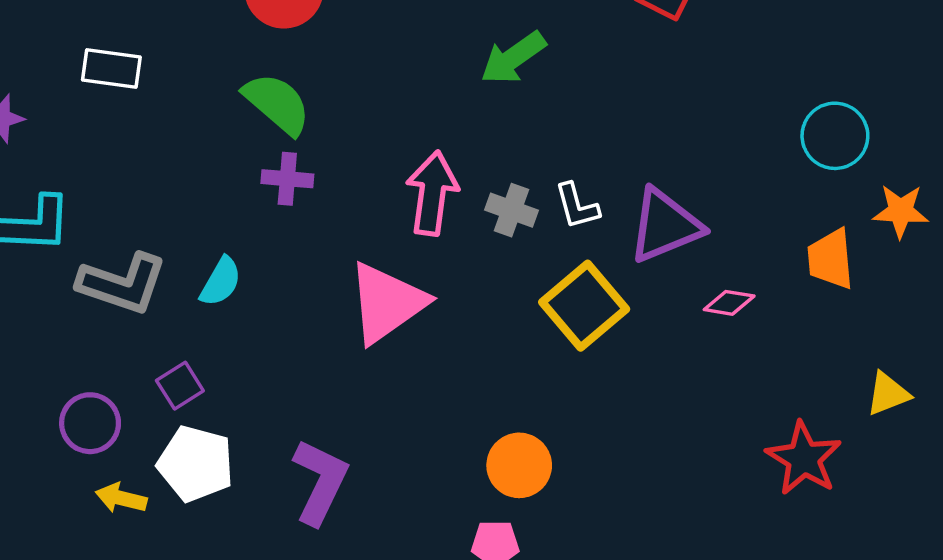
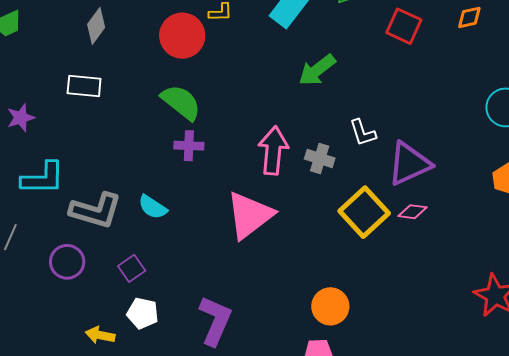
white L-shape: (577, 206) -> (363, 133), moved
cyan semicircle: (221, 282) -> (153, 207), turned 96
pink diamond: (729, 303) -> (413, 212), moved
purple circle: (90, 423) -> (67, 262), moved
white pentagon: (196, 464) -> (143, 313), size x0.7

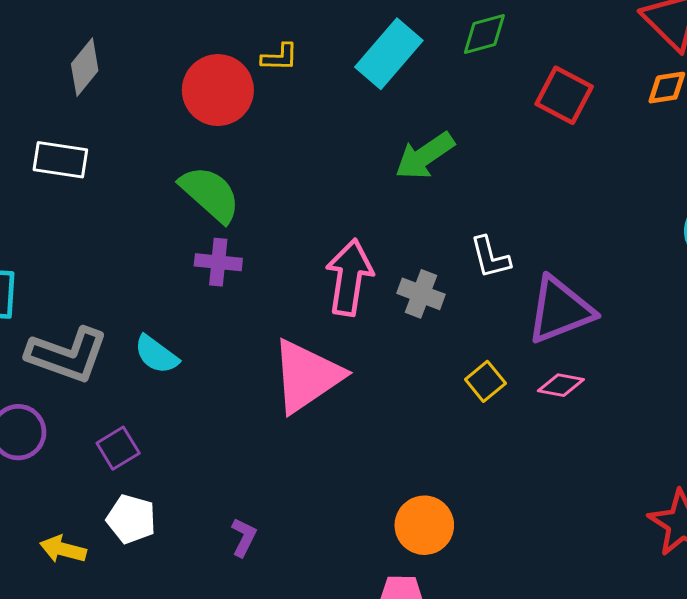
yellow square: (364, 212) -> (485, 381), size x0.5
purple L-shape: (215, 321) -> (244, 537), size x0.5

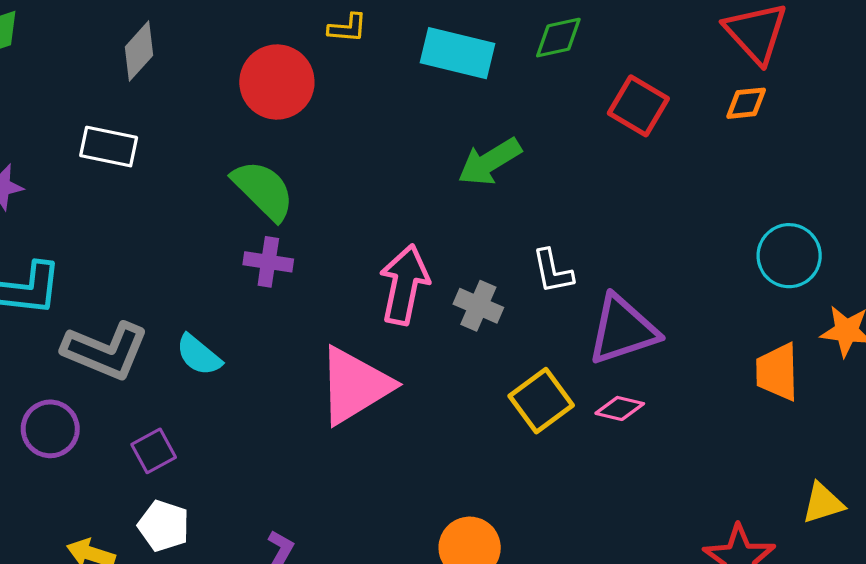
cyan rectangle: (389, 54) -> (458, 53), turned 60
yellow L-shape: (280, 57) -> (347, 28), moved
yellow square: (485, 381) -> (541, 401), size x1.5

